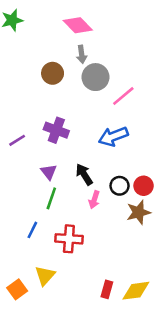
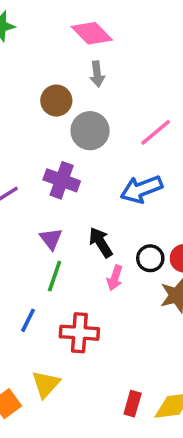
gray circle: (96, 77) -> (90, 131), moved

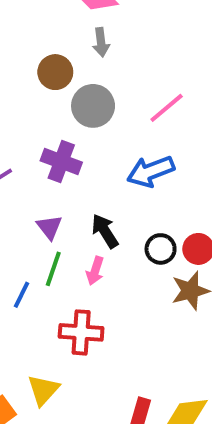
pink arrow: (115, 278) -> (95, 271), moved
blue line: (28, 320) -> (21, 295), moved

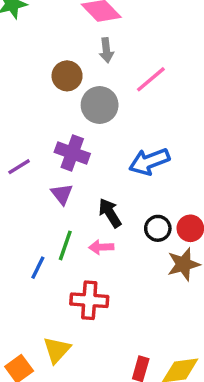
pink line: (167, 108) -> (151, 79), moved
purple triangle: (49, 227) -> (62, 194), moved
pink arrow: (95, 271) -> (101, 247), turned 70

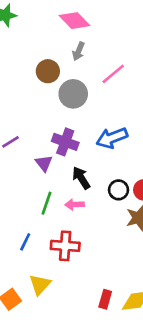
gray arrow: (106, 50) -> (79, 51), turned 30
purple cross: (72, 153) -> (65, 142), moved
blue line: (38, 268) -> (25, 242), moved

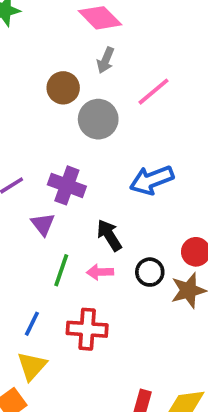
purple cross: (65, 142) -> (67, 185), moved
purple triangle: (44, 163) -> (43, 224), moved
black circle: (119, 190) -> (150, 272), moved
yellow triangle: (40, 285) -> (32, 366), moved

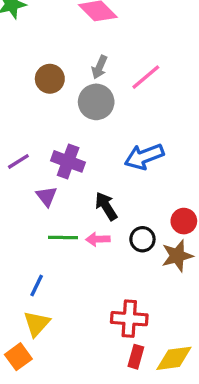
gray arrow: (106, 60) -> (99, 67), moved
brown circle: (63, 88) -> (50, 79), moved
green line: (61, 270) -> (63, 238), turned 72
red cross: (87, 329) -> (129, 319), moved

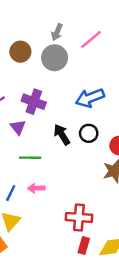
brown circle: (50, 79) -> (20, 52), moved
pink arrow: (98, 239) -> (36, 188), moved
black circle: (142, 239) -> (89, 133), moved

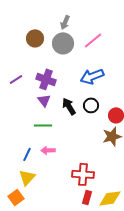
pink line: (91, 39) -> (93, 40), moved
purple triangle: (18, 127) -> (44, 100), moved

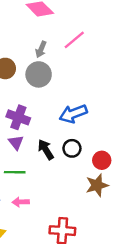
pink line: (93, 40) -> (74, 40), moved

